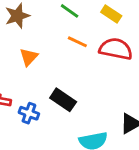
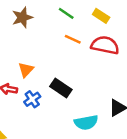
orange triangle: (29, 57) -> (26, 70), moved
blue cross: (29, 113) -> (32, 99), turned 35

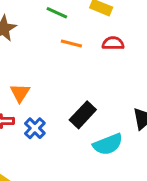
red semicircle: (105, 45) -> (113, 43), size x0.6
black rectangle: (61, 88) -> (83, 115), moved, turned -70

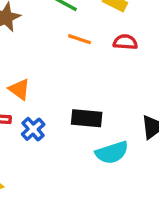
orange triangle: (20, 93) -> (19, 89), turned -30
black rectangle: (83, 115) -> (87, 118), turned 48

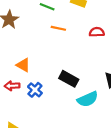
red semicircle: (125, 42) -> (97, 32), moved
black rectangle: (87, 118) -> (69, 79), turned 30

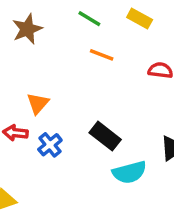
orange triangle: (23, 65) -> (38, 103), turned 32

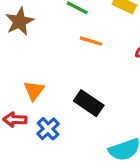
black rectangle: (105, 136) -> (89, 103), moved

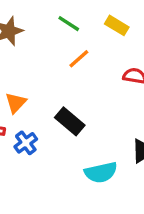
orange line: (91, 41) -> (79, 59), turned -65

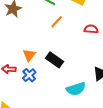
orange triangle: (16, 103) -> (29, 55), moved

